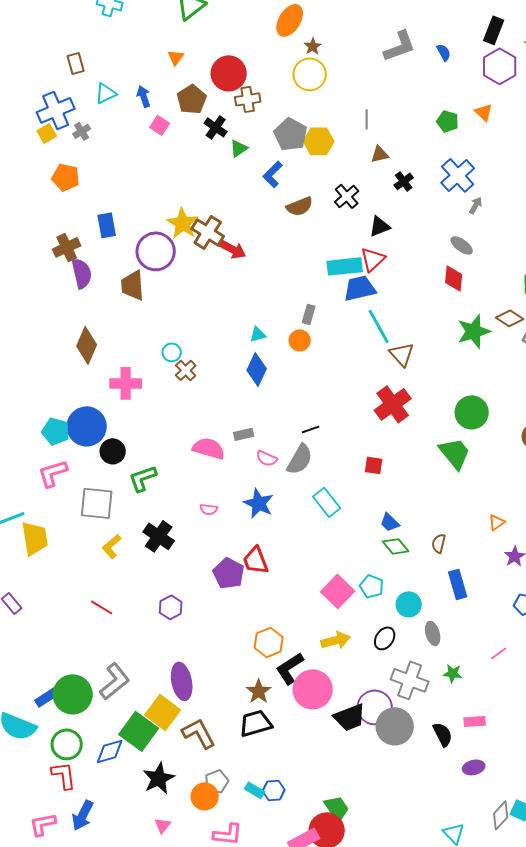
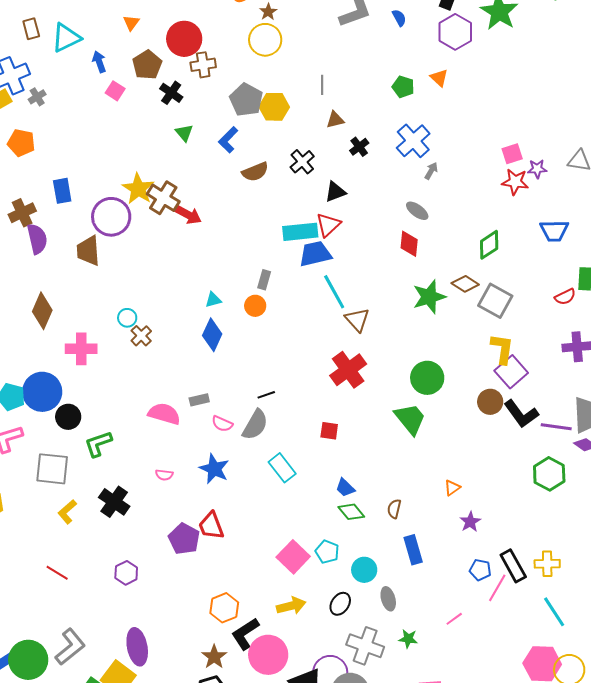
cyan triangle: (106, 93) -> (66, 38), moved, size x1.4
green triangle: (239, 148) -> (184, 133), moved, turned -36

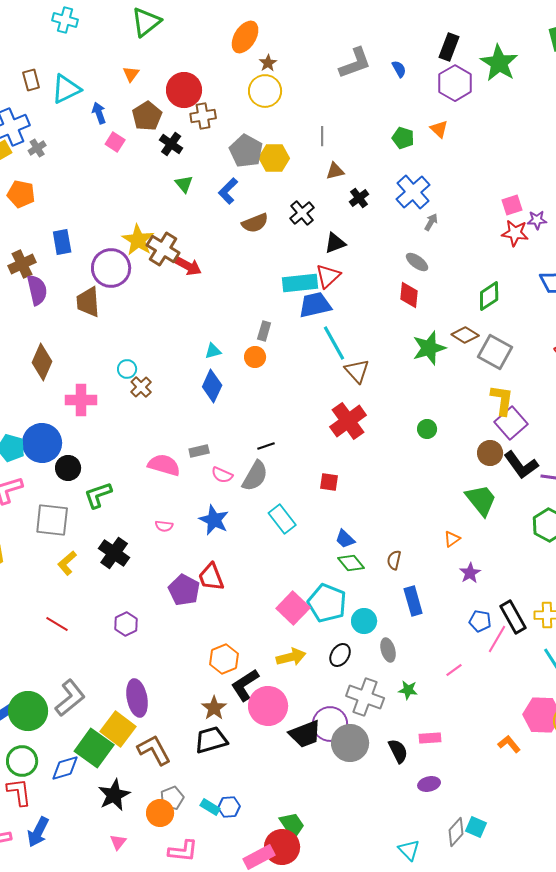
green circle: (427, 378) -> (427, 429), size x0.6
green trapezoid: (410, 419) -> (481, 500), moved
cyan pentagon: (327, 552) -> (327, 603), size x1.6

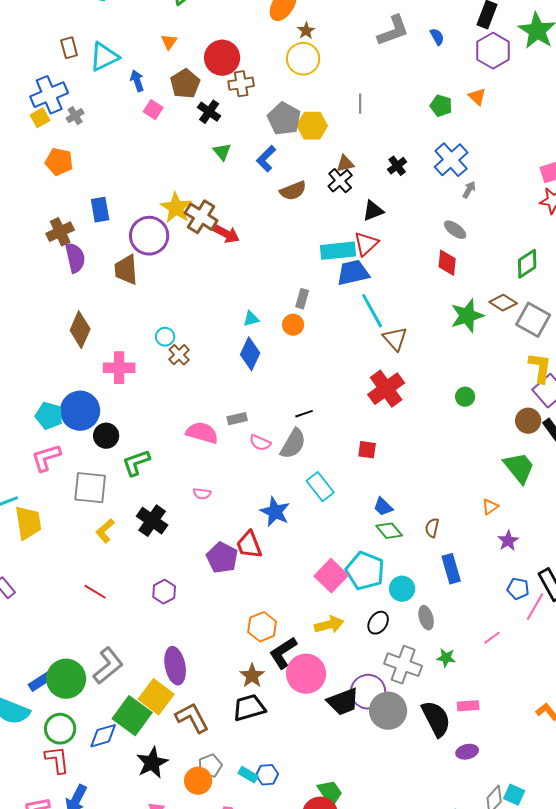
brown triangle: (335, 171) -> (345, 164), moved
blue star: (214, 520) -> (275, 512), moved
black semicircle: (398, 751) -> (436, 719), size x1.5

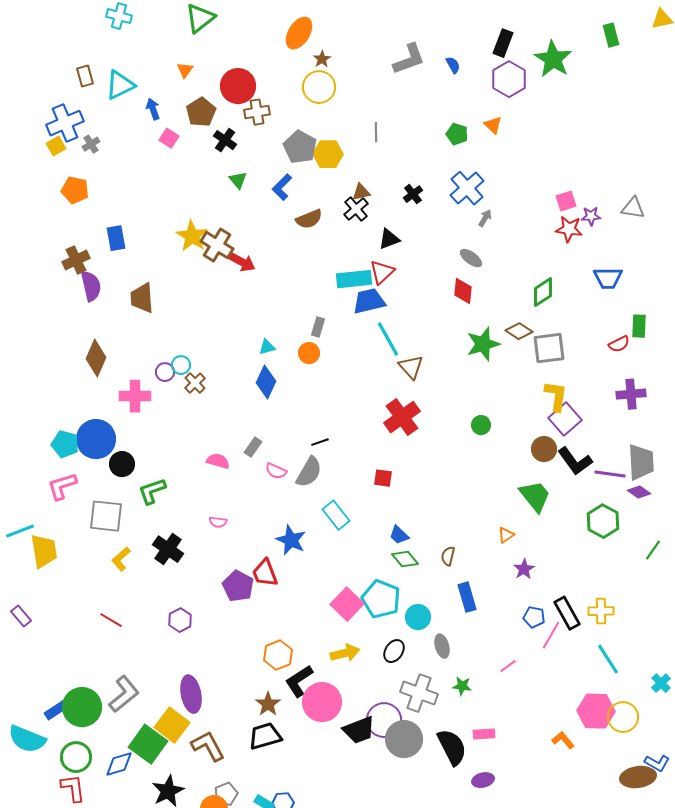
purple circle: (149, 236) -> (165, 372), moved, size x0.5
gray square: (533, 320) -> (549, 348), turned -36
gray rectangle: (237, 419) -> (253, 447), turned -42
pink semicircle: (202, 433) -> (218, 461), size x0.7

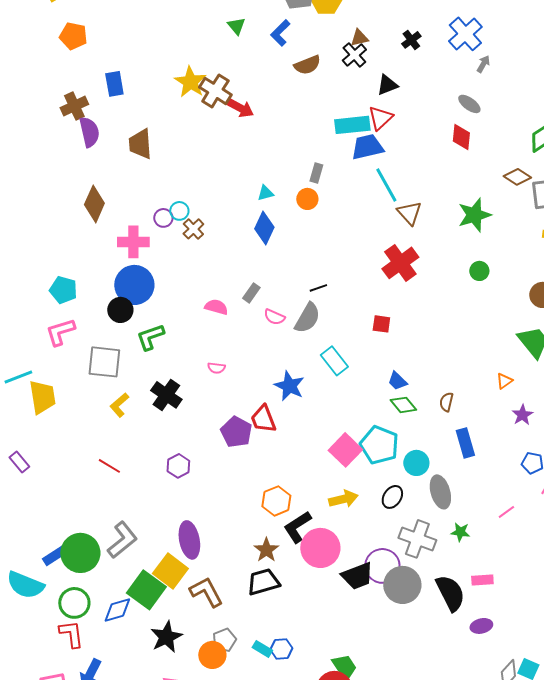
green star: (483, 344) -> (474, 215), moved
blue circle: (96, 439) -> (134, 285), moved
gray ellipse: (442, 646) -> (440, 492), size x1.4

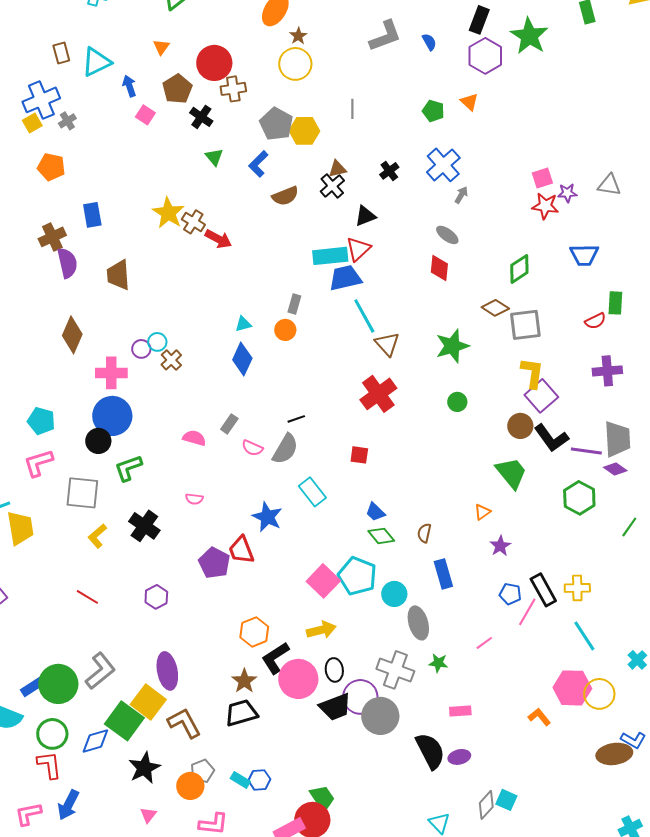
brown cross: (215, 91) -> (193, 222), size x0.7
black ellipse: (392, 497) -> (334, 670), moved, turned -40
black semicircle: (450, 593) -> (430, 751), moved

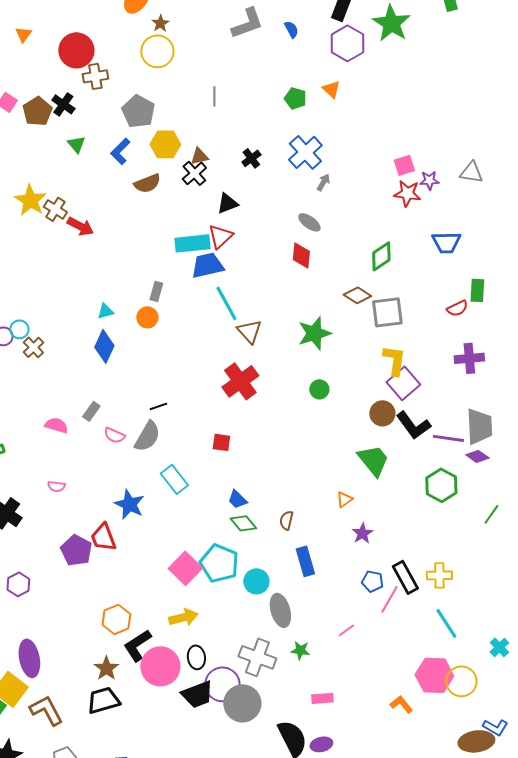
brown pentagon: (177, 89) -> (37, 111), moved
yellow hexagon: (304, 131) -> (165, 144), moved

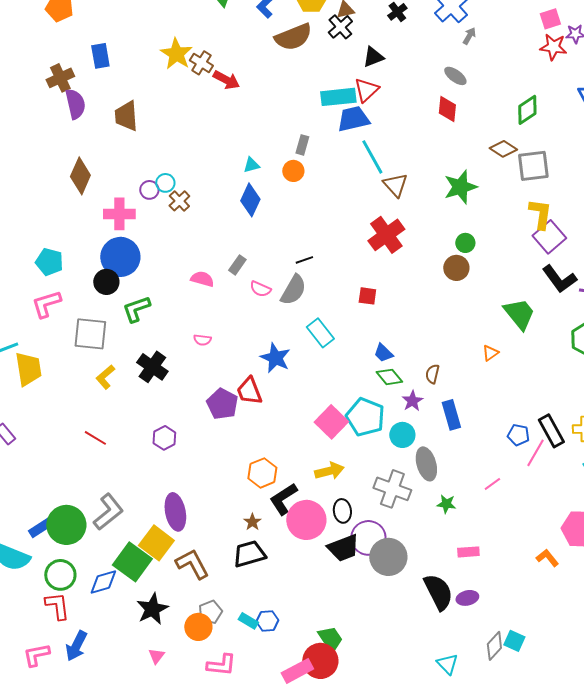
brown semicircle: (147, 183) -> (293, 37), size x1.4
brown circle: (382, 413) -> (456, 268), moved
purple star: (362, 533) -> (412, 401), moved
gray cross: (257, 657) -> (392, 489), moved
brown star: (106, 668) -> (252, 522), size x0.7

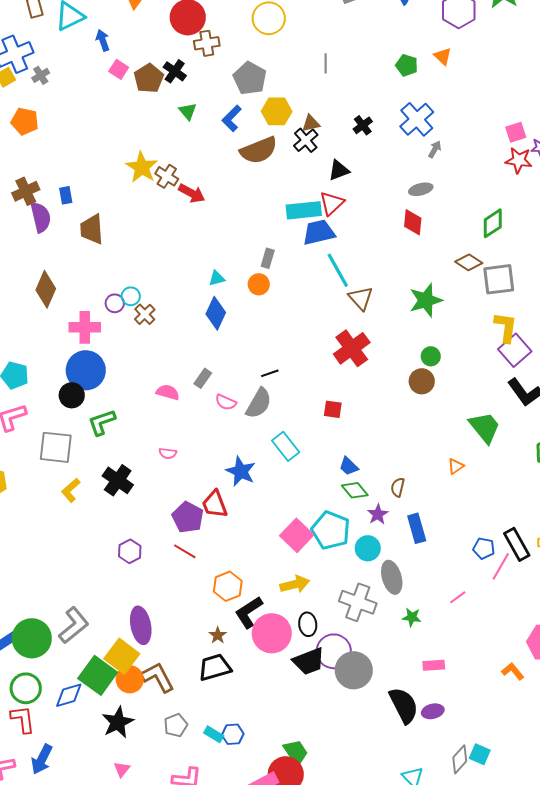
blue rectangle: (100, 56) -> (66, 195), moved, size x0.7
gray ellipse: (455, 76) -> (421, 189), turned -50
red line: (95, 438) -> (185, 551), moved
orange circle: (198, 627) -> (130, 679), moved

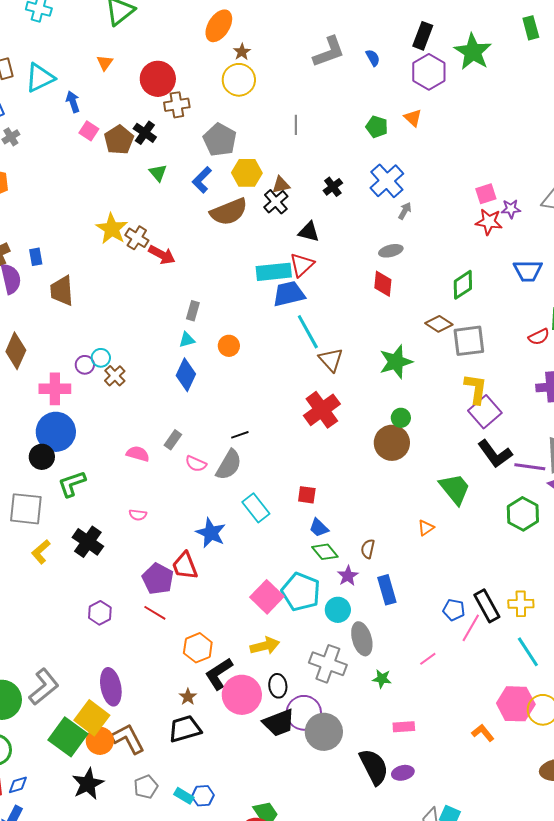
black triangle: (339, 170) -> (309, 232), turned 35
gray rectangle: (268, 258) -> (193, 311), moved
brown circle: (422, 381) -> (392, 443), size x1.4
red square: (333, 409) -> (307, 495), moved
blue diamond: (69, 695) -> (18, 785), moved, size x0.7

